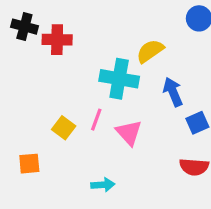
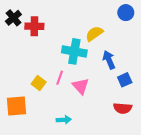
black cross: (24, 27) -> (13, 18), turned 35
orange square: (29, 164) -> (17, 106), size x1.5

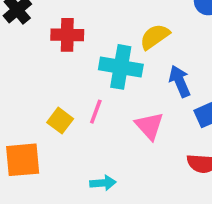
red cross: (34, 26) -> (67, 35), moved
pink triangle: (81, 86) -> (149, 126), moved

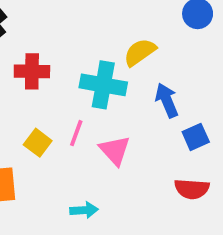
red cross: (67, 35) -> (32, 71), moved
pink triangle: (149, 126) -> (115, 150), moved

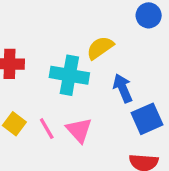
pink line: (76, 133) -> (47, 129), moved, turned -50
blue square: (196, 137) -> (147, 119), size x1.4

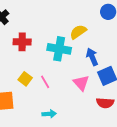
pink triangle: (79, 130) -> (81, 83), moved

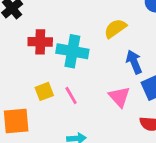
cyan cross: (59, 49) -> (72, 51), moved
yellow square: (25, 79) -> (44, 91), turned 32

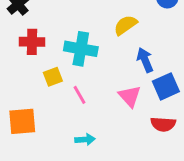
red cross: (40, 42) -> (32, 42), moved
yellow square: (44, 91) -> (53, 77), moved

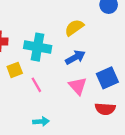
blue arrow: (145, 60) -> (75, 57), moved, turned 84

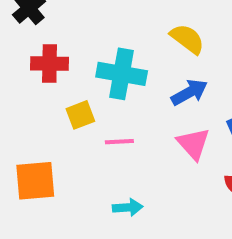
yellow semicircle: (74, 28) -> (187, 39), turned 72
pink line: (36, 85) -> (119, 142), turned -63

